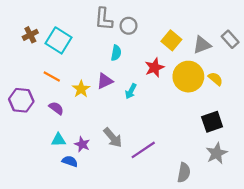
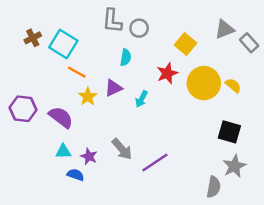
gray triangle: (202, 45) -> (225, 29), moved
orange line: (52, 77) -> (77, 72), moved
purple semicircle: (56, 108) -> (61, 117), size x1.5
black square: (212, 122) -> (229, 132), turned 35
gray semicircle: (184, 173) -> (214, 187), moved

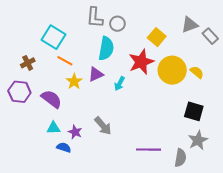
brown cross: (33, 38) -> (28, 63), moved
cyan semicircle: (126, 57) -> (106, 48), size x1.6
red star: (167, 73) -> (141, 62), size x1.4
purple line: (155, 163) -> (148, 150), moved, turned 35

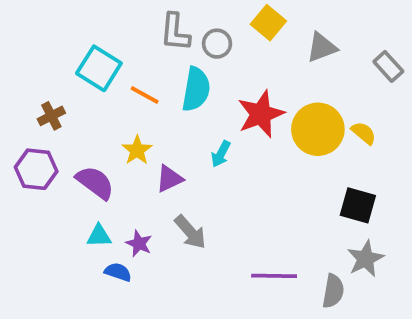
gray triangle: (190, 25) -> (322, 47), moved
yellow square: (157, 37) -> (268, 23), moved
orange line: (65, 61) -> (145, 95), moved
purple triangle: (96, 74) -> (169, 179), moved

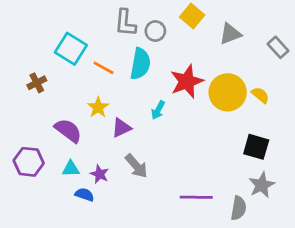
purple hexagon: (36, 169) -> (29, 162), moved

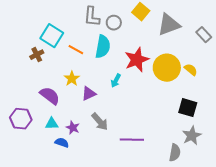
gray triangle: (230, 34) -> (169, 25), size x1.4
brown cross: (37, 83) -> (37, 55), moved
purple line: (196, 197) -> (132, 140), moved

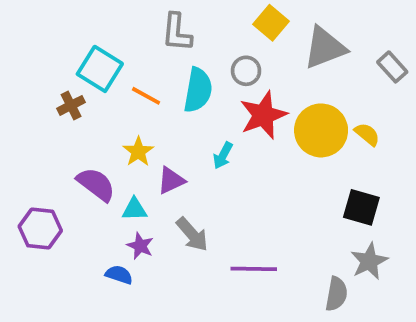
gray circle: (114, 23) -> (246, 71), moved
cyan triangle: (52, 124) -> (134, 209), moved

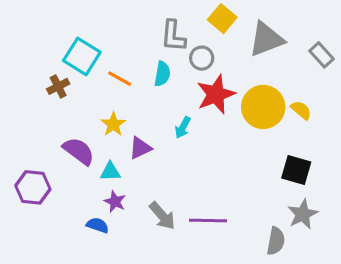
gray L-shape: (177, 32) -> (173, 36), moved
cyan semicircle: (198, 90) -> (162, 74), size x0.7
gray arrow: (192, 234) -> (162, 216), moved

